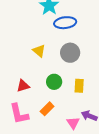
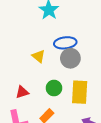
blue ellipse: (65, 23) -> (65, 43), moved
yellow rectangle: (79, 86) -> (80, 92), size x1.6

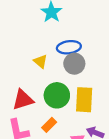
green circle: (54, 88) -> (57, 95), size x1.5
red triangle: (22, 92) -> (23, 100), size x1.5

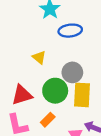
blue ellipse: (69, 47) -> (70, 31), moved
gray circle: (74, 64) -> (72, 72), moved

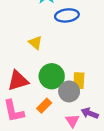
gray circle: (72, 72) -> (69, 91), moved
yellow rectangle: (82, 95) -> (79, 81), size x0.7

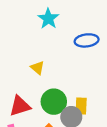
blue ellipse: (67, 15) -> (87, 40), moved

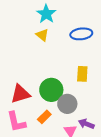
yellow triangle: (37, 68) -> (42, 35), moved
yellow rectangle: (81, 106) -> (82, 74), moved

